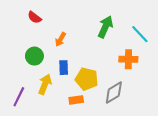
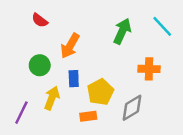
cyan line: (140, 34) -> (162, 26), moved
orange arrow: (61, 39) -> (70, 46), size x1.5
yellow pentagon: (87, 79) -> (100, 92), turned 30

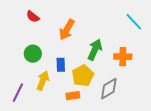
green arrow: (122, 31) -> (95, 50), moved
orange arrow: (70, 46) -> (67, 30), moved

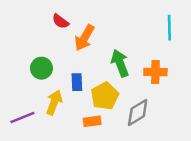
red semicircle: (33, 17) -> (60, 21), moved
cyan line: (134, 22) -> (169, 28), turned 42
green arrow: (95, 50) -> (120, 63), turned -45
purple line: (18, 93) -> (22, 118), turned 42

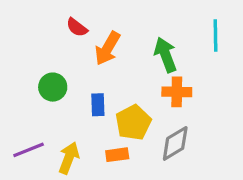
green arrow: (120, 63) -> (166, 55), moved
orange cross: (155, 72) -> (177, 92), moved
yellow arrow: (54, 102) -> (69, 158), moved

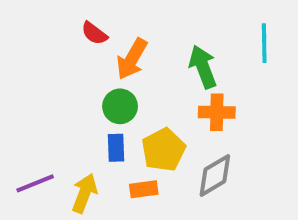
green circle: (53, 87) -> (120, 106), moved
blue rectangle: (98, 105) -> (116, 148), moved

